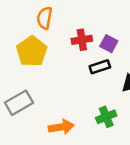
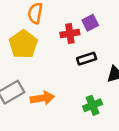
purple square: (109, 44) -> (90, 23), moved, turned 35
orange arrow: (61, 127) -> (42, 98), moved

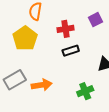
purple square: (90, 23) -> (96, 20), moved
black rectangle: (87, 59) -> (71, 51), moved

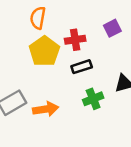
yellow pentagon: (25, 38) -> (44, 51), moved
green cross: (85, 91) -> (93, 99), moved

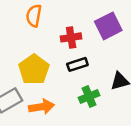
purple square: (112, 28) -> (108, 26), size x1.5
yellow pentagon: (44, 51) -> (34, 70), moved

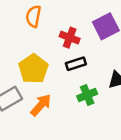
red cross: (71, 37) -> (70, 38), turned 30
orange arrow: (42, 107) -> (41, 105), turned -40

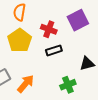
yellow pentagon: (33, 69) -> (20, 40), moved
green cross: (87, 95) -> (68, 85), moved

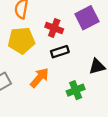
yellow pentagon: (20, 40) -> (21, 40), turned 30
orange arrow: (26, 84) -> (39, 78), moved

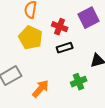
yellow pentagon: (21, 40) -> (31, 38), turned 30
orange arrow: (39, 78) -> (41, 89), moved

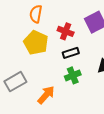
green cross: (79, 82) -> (73, 75), moved

